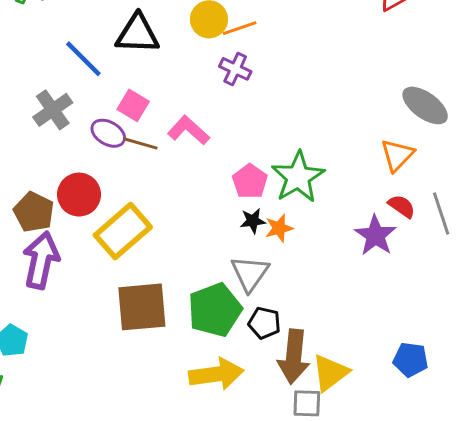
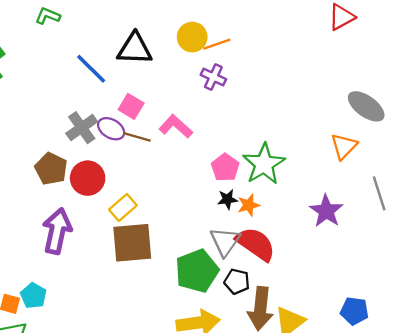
gray cross: (53, 110) -> (82, 128), moved
red semicircle: (402, 206) -> (256, 244), moved, size x1.8
brown pentagon: (34, 212) -> (51, 169), moved
yellow rectangle: (123, 231) -> (123, 207), size x0.6
brown square: (142, 307) -> (132, 243), moved

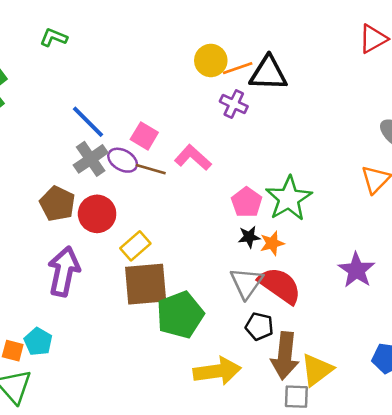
black triangle: (135, 49) -> (268, 73), moved
blue line: (91, 69) -> (88, 122), moved
purple star: (326, 211) -> (356, 270), moved
green pentagon: (197, 271) -> (180, 315), moved

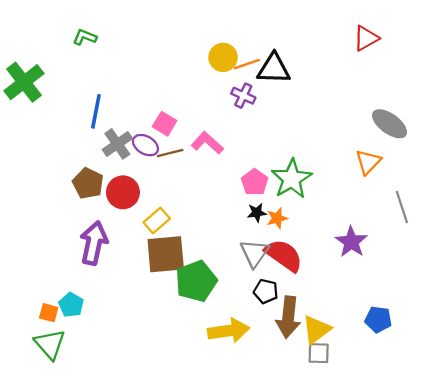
blue line: (88, 122) -> (96, 111), moved, turned 56
brown line: (151, 169) -> (170, 153), turned -30
gray square: (296, 397) -> (319, 353), moved

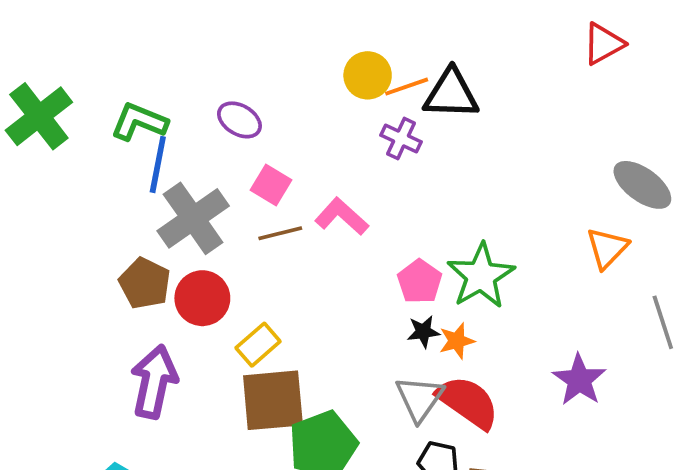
green L-shape: (85, 37) -> (139, 122), moved, size x1.4
gray cross: (117, 144) -> (193, 218), size x1.4
purple ellipse: (145, 145) -> (239, 120), moved

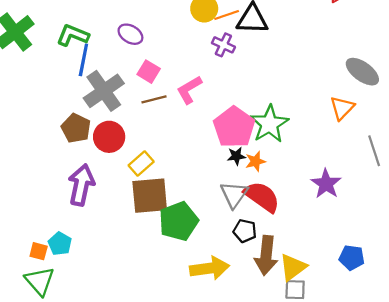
pink L-shape: (342, 216) -> (189, 90), turned -72
pink pentagon: (420, 281) -> (234, 127), size x1.6

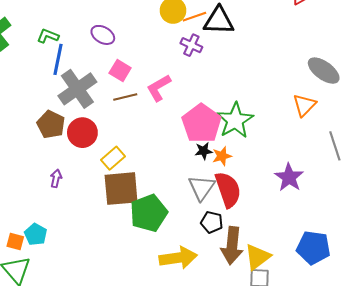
green L-shape: (73, 35) -> (48, 36), size x0.7
purple arrow: (81, 185) -> (56, 178), size x0.5
red semicircle: (262, 197) -> (228, 190), turned 36
blue pentagon: (352, 258) -> (313, 248), size x1.4

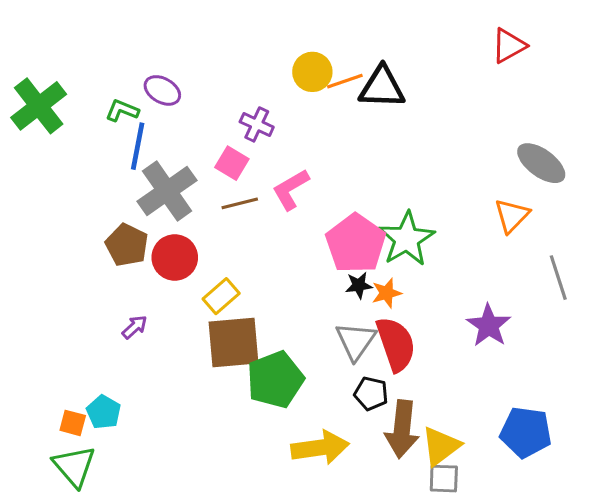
purple ellipse: (103, 35) -> (162, 90), moved
purple cross: (191, 45) -> (257, 124), moved
purple arrow: (56, 178) -> (135, 327), turned 36

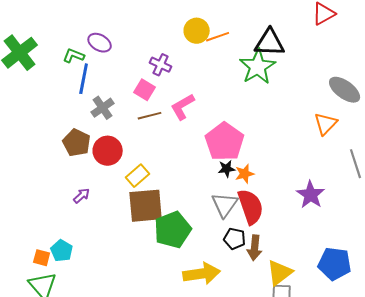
black triangle: (382, 87) -> (270, 43), moved
gray cross: (167, 191) -> (103, 108), size x0.6
green star: (407, 239) -> (258, 67), moved
brown arrow: (402, 429) -> (255, 248), moved, size x0.7

